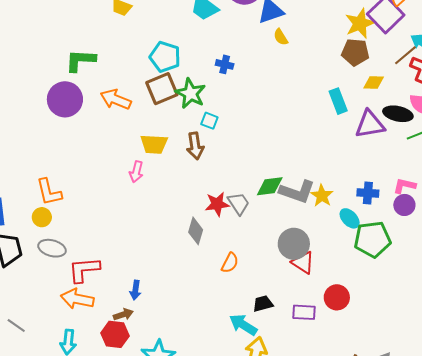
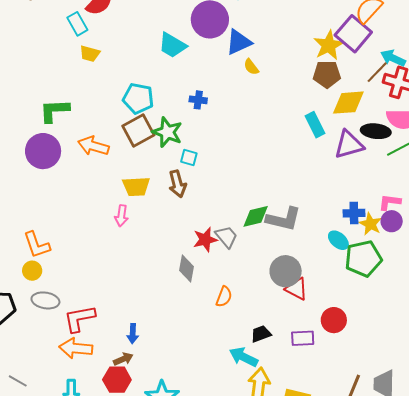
yellow diamond: (374, 82) -> (348, 103), size x1.6
yellow star: (322, 196) -> (370, 224), moved

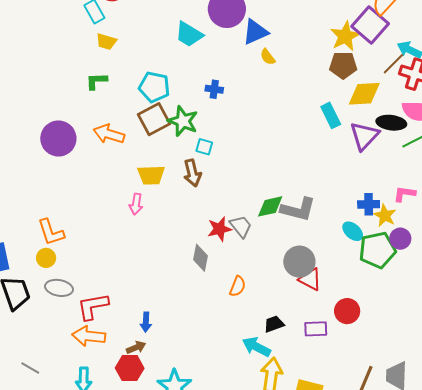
green L-shape: (54, 111) -> (97, 81), moved, size x0.7
purple triangle: (349, 145) -> (364, 136), turned -32
purple circle: (392, 221) -> (400, 239), moved

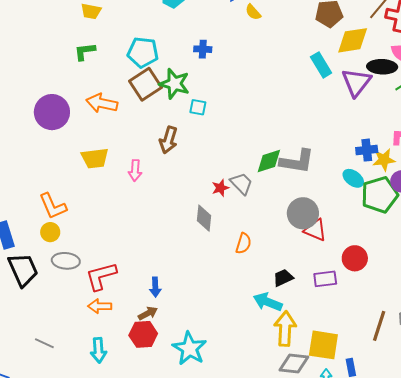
brown arrow: (192, 173) -> (168, 140), moved, turned 36
yellow trapezoid: (151, 175) -> (95, 158), moved
yellow star: (385, 215) -> (384, 160), turned -30
red star: (220, 229) -> (220, 188), size x0.7
orange arrow: (89, 336) -> (100, 306), size x0.7

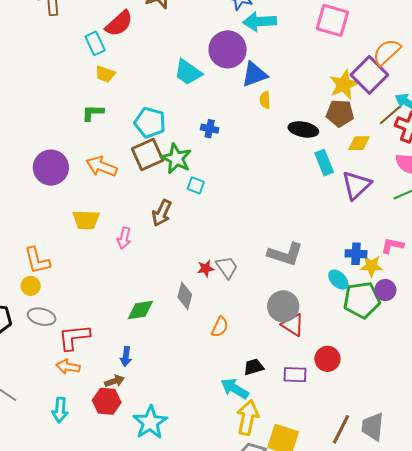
yellow semicircle: (253, 12) -> (265, 100), turned 30
yellow diamond: (353, 40) -> (359, 143), size x0.7
black ellipse: (382, 67) -> (303, 129), moved
green diamond: (269, 161) -> (140, 310), moved

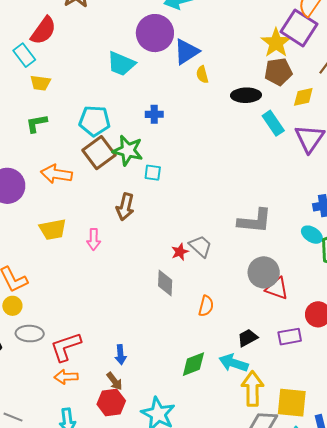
green diamond: (140, 310) -> (193, 364), moved
brown arrow: (114, 381) -> (115, 381), turned 84

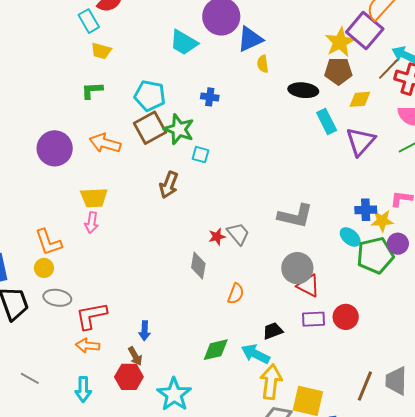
pink arrow: (94, 239) -> (92, 223), moved
purple rectangle: (290, 337) -> (314, 319), moved

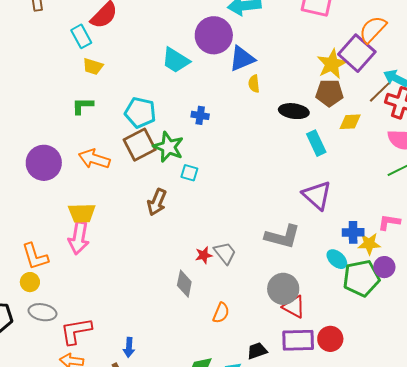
purple triangle: (361, 141) -> (317, 195), moved, turned -32
pink arrow: (92, 223) -> (79, 238), size x1.5
purple rectangle: (314, 319) -> (298, 340), size x1.4

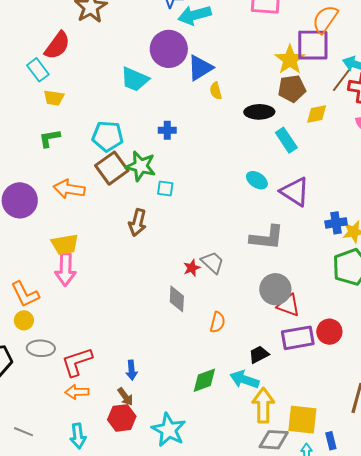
purple square: (357, 53) -> (313, 45), turned -33
cyan ellipse: (337, 259) -> (257, 180), moved

